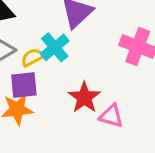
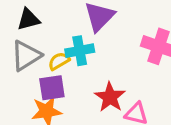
cyan cross: (55, 47) -> (80, 51), turned 32

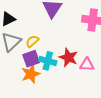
cyan cross: (80, 51) -> (48, 61), moved, turned 36

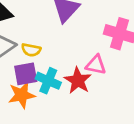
yellow semicircle: (32, 41) -> (31, 50), turned -136
pink triangle: (87, 65) -> (96, 65), moved

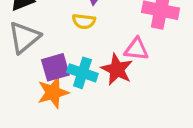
yellow semicircle: (31, 50) -> (84, 21), moved

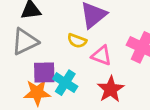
pink triangle: (136, 49) -> (102, 56), moved
red star: (117, 69) -> (111, 89), moved

